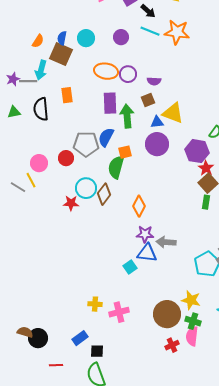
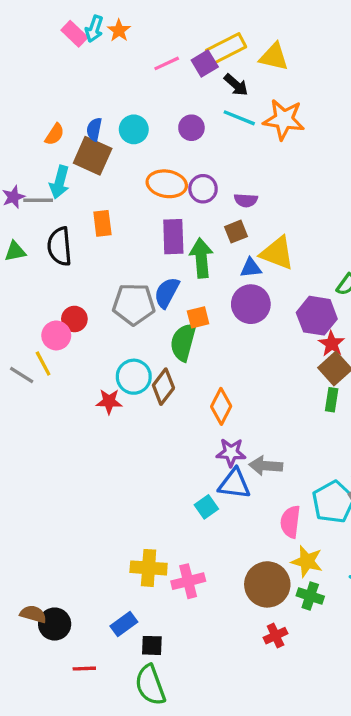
red circle: (66, 158) -> (74, 319), moved
yellow cross: (95, 304) -> (149, 568), size x1.5
pink semicircle: (192, 336) -> (290, 522), moved

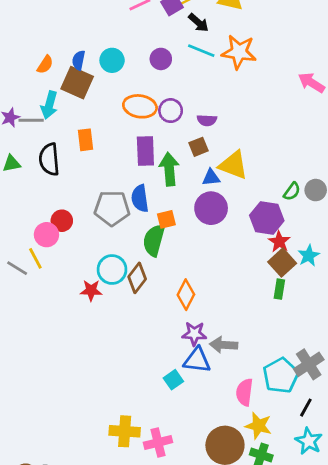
blue semicircle: (167, 293) -> (140, 198), turned -36

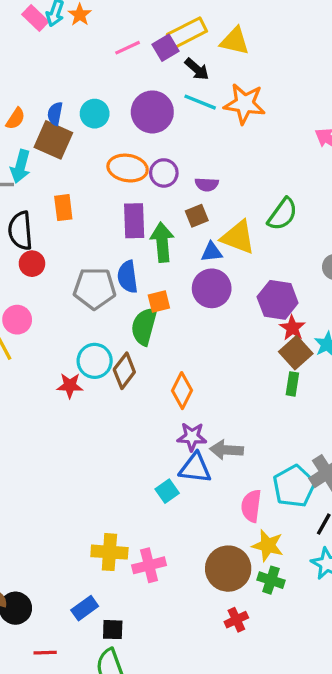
purple circle: (161, 59) -> (152, 112), size x1.6
green semicircle: (292, 191) -> (283, 214), moved, size x1.5
red circle: (62, 221) -> (32, 264), moved

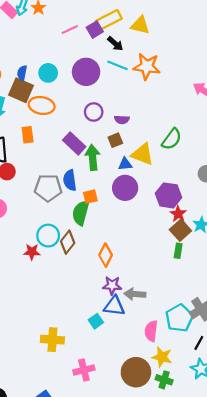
orange ellipse: (128, 168) -> (42, 105), moved
purple rectangle: (134, 221) -> (74, 143), turned -45
yellow cross: (109, 552) -> (52, 340), moved

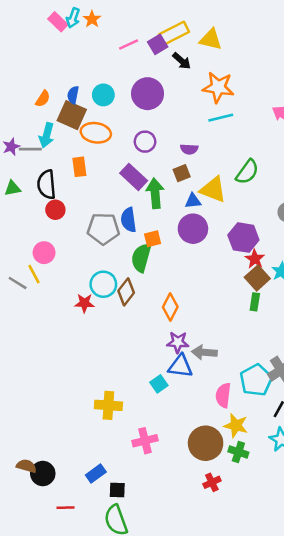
cyan line: (118, 65) -> (221, 118), moved, turned -36
purple circle: (94, 112) -> (145, 142), moved

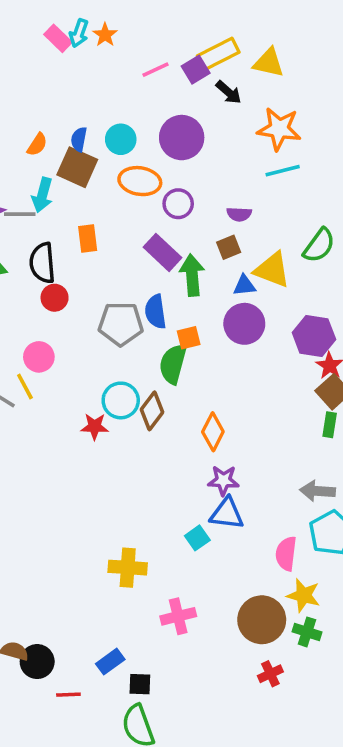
orange ellipse: (96, 133) -> (140, 181), moved
gray arrow: (204, 352) -> (317, 491), moved
red line: (65, 508) -> (68, 695), moved

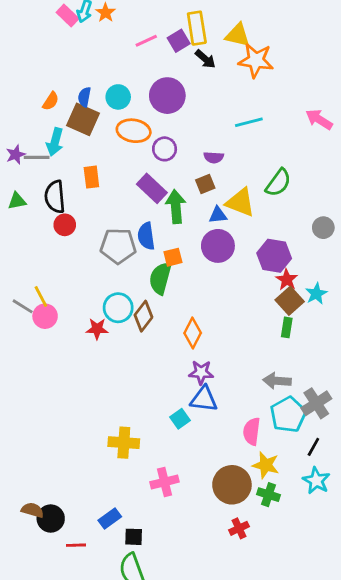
yellow rectangle: (218, 54) -> (197, 28), turned -72
orange star: (279, 129) -> (256, 60), moved
pink circle: (39, 357) -> (45, 316), moved

